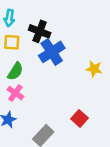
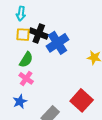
black cross: (40, 31) -> (39, 33), moved
red square: (80, 118) -> (82, 100), size x1.5

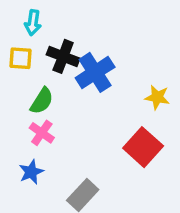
yellow square: (23, 35) -> (20, 58), moved
red square: (82, 100) -> (143, 147), moved

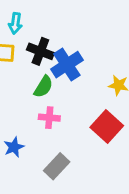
green semicircle: (42, 101) -> (43, 87), moved
pink cross: (42, 133) -> (49, 118), moved, turned -30

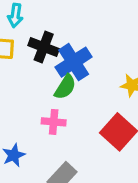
green semicircle: (43, 87) -> (65, 87), moved

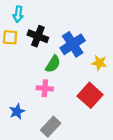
blue cross: (74, 62) -> (73, 44), moved

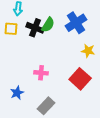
blue cross: (73, 44) -> (76, 23), moved
green semicircle: (53, 64) -> (48, 25), moved

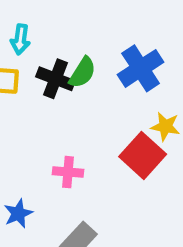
red square: (80, 79) -> (143, 155), moved

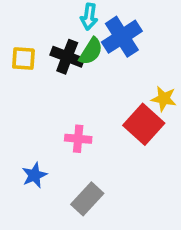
cyan arrow: (20, 39) -> (89, 17), moved
blue cross: (141, 68) -> (122, 37), moved

